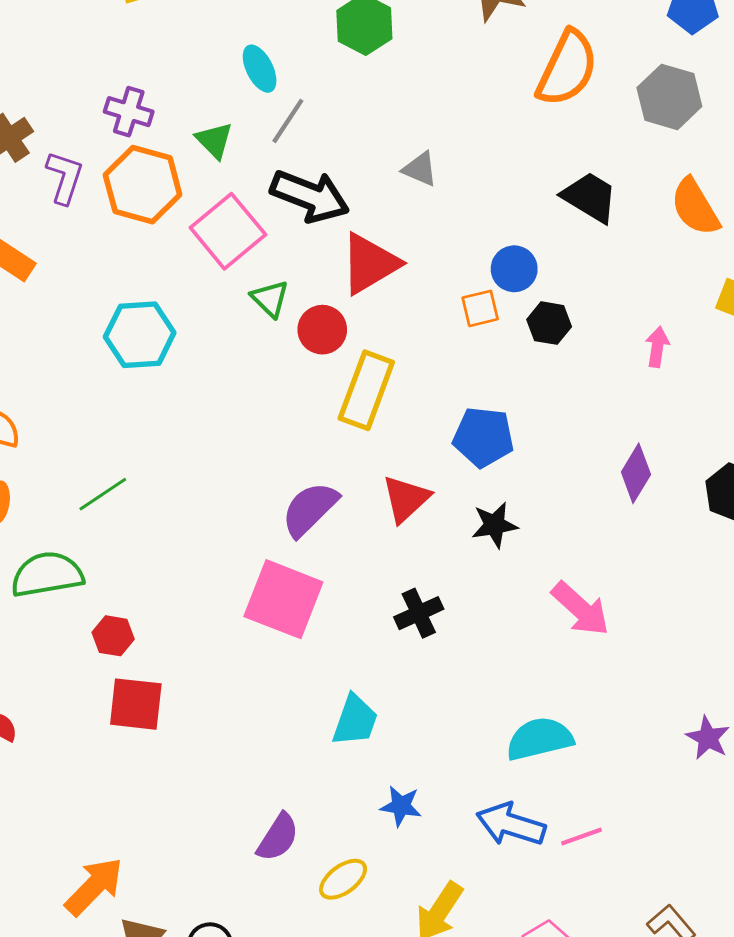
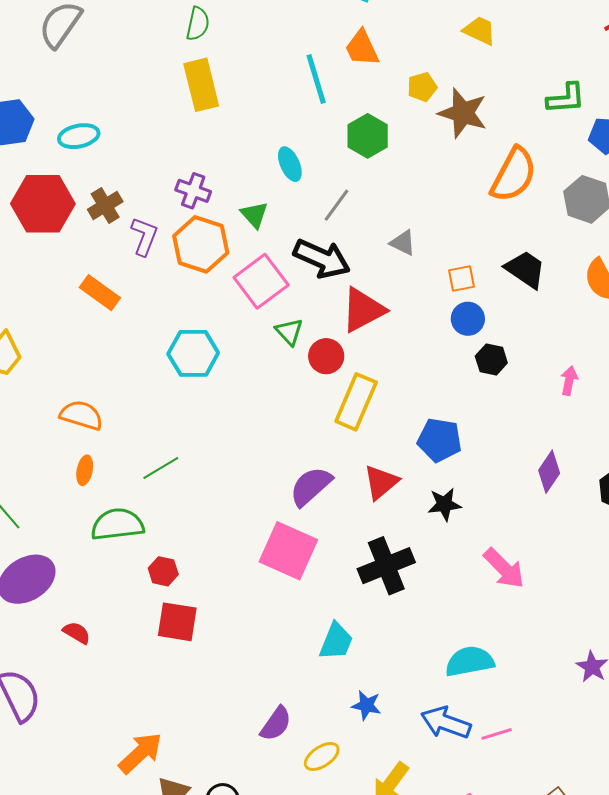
gray line: (288, 121) -> (337, 205), moved
orange square: (480, 308) -> (461, 278), moved
black cross: (419, 613) -> (386, 566), size x1.6

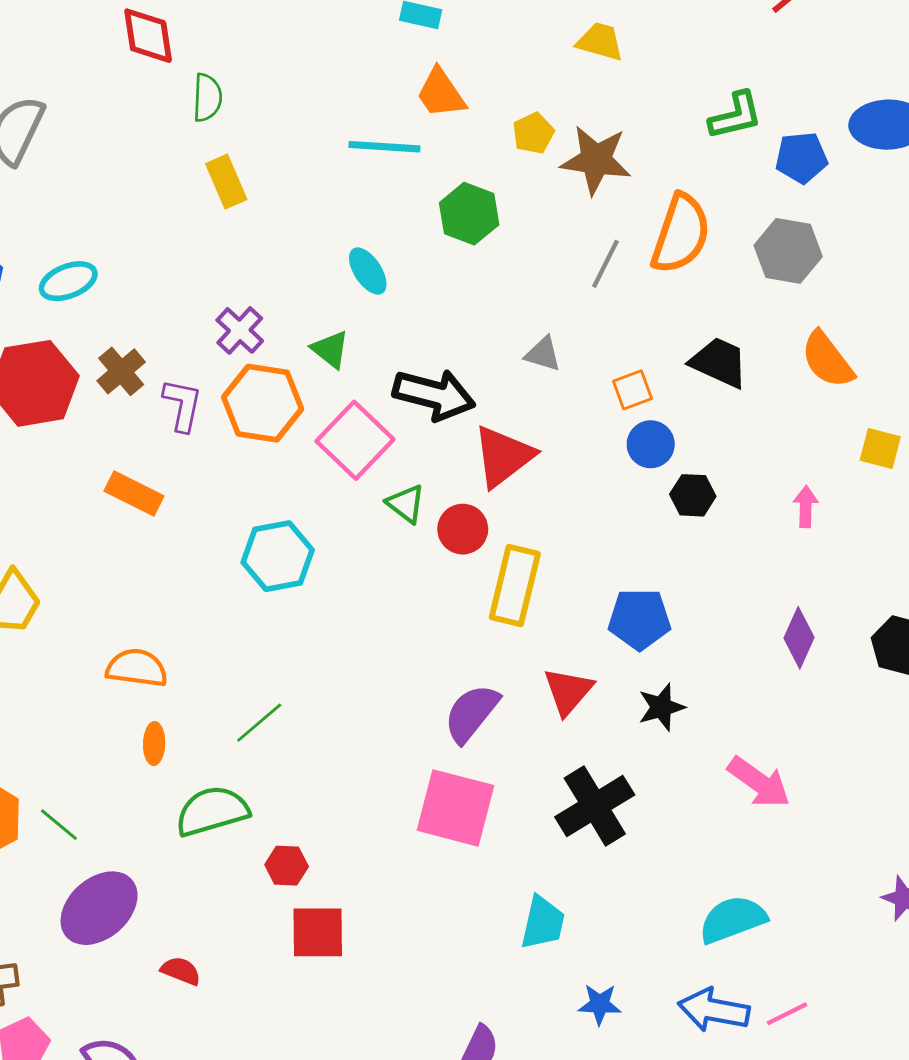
cyan line: (316, 79) -> (384, 147), turned -60
yellow rectangle: (201, 85) -> (226, 182), size x0.7
purple cross: (193, 191) -> (240, 330), turned 32
gray line: (337, 205) -> (605, 264), moved

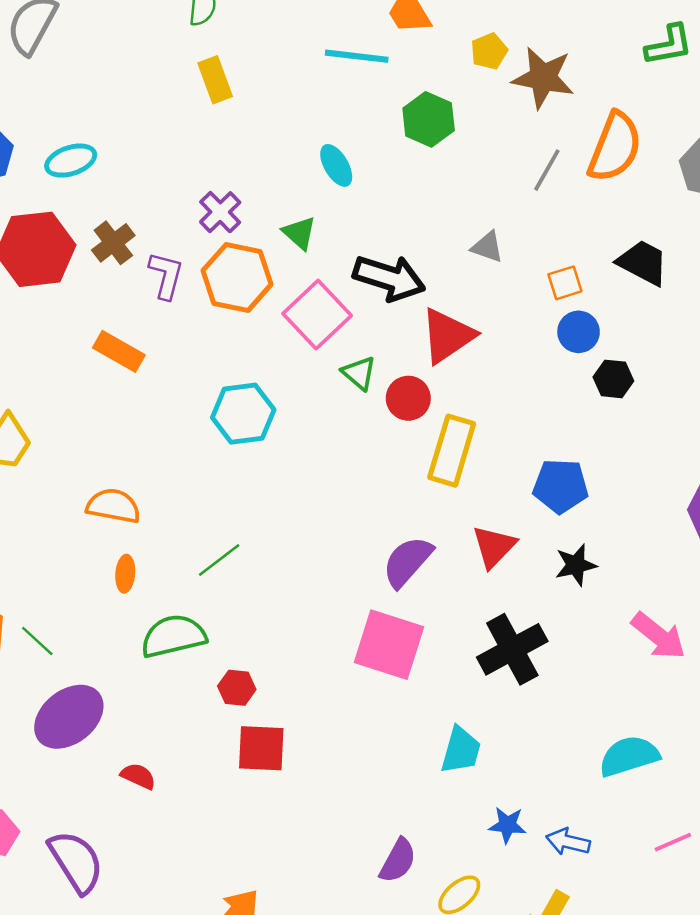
blue arrow: (714, 1010) -> (568, 842), moved, size x0.7

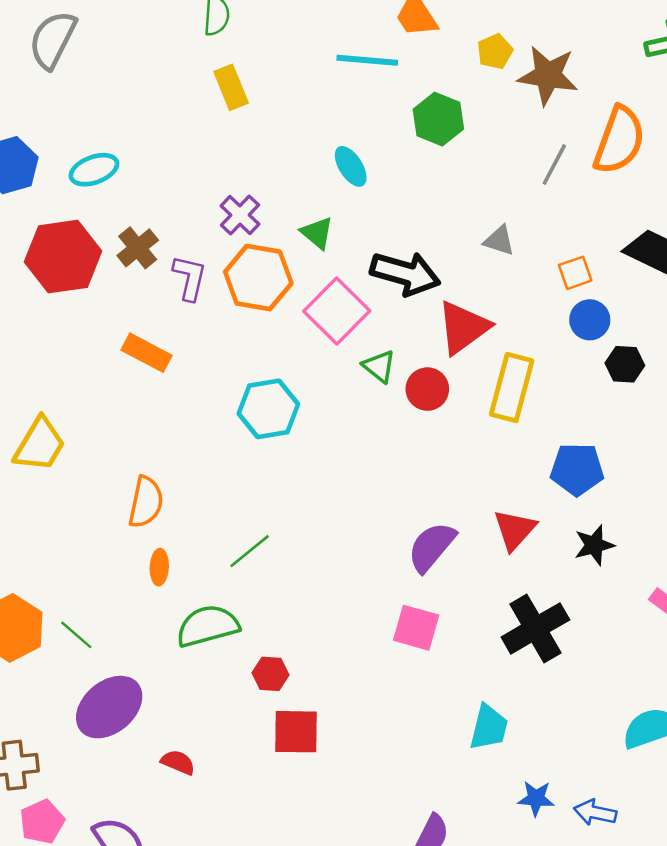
yellow rectangle: (452, 451) -> (512, 388), moved
orange semicircle: (113, 506) -> (146, 502), turned 93
pink square: (389, 645) -> (416, 628), size x0.7

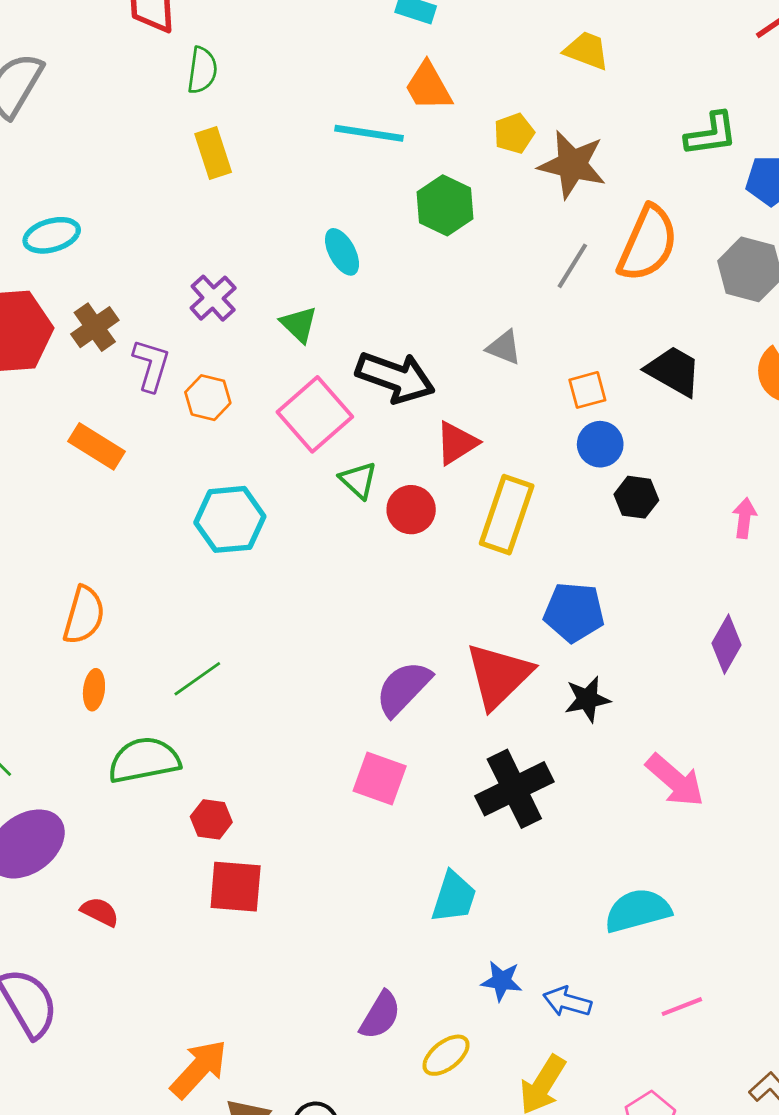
orange hexagon: (258, 278) -> (208, 398), moved, size x0.6
red triangle: (463, 327) -> (457, 443), size x0.7
red triangle: (515, 530) -> (499, 676), size x1.4

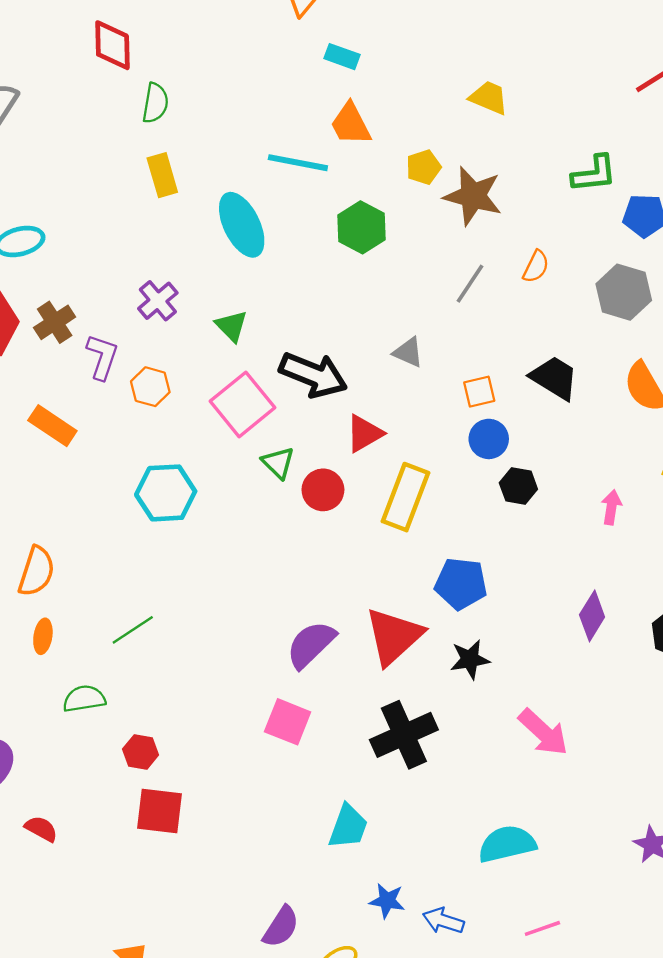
orange semicircle: (648, 243) -> (536, 267), size x0.5
cyan ellipse: (342, 252) -> (242, 225), moved, size x1.6
green semicircle: (144, 760) -> (84, 699), size x0.7

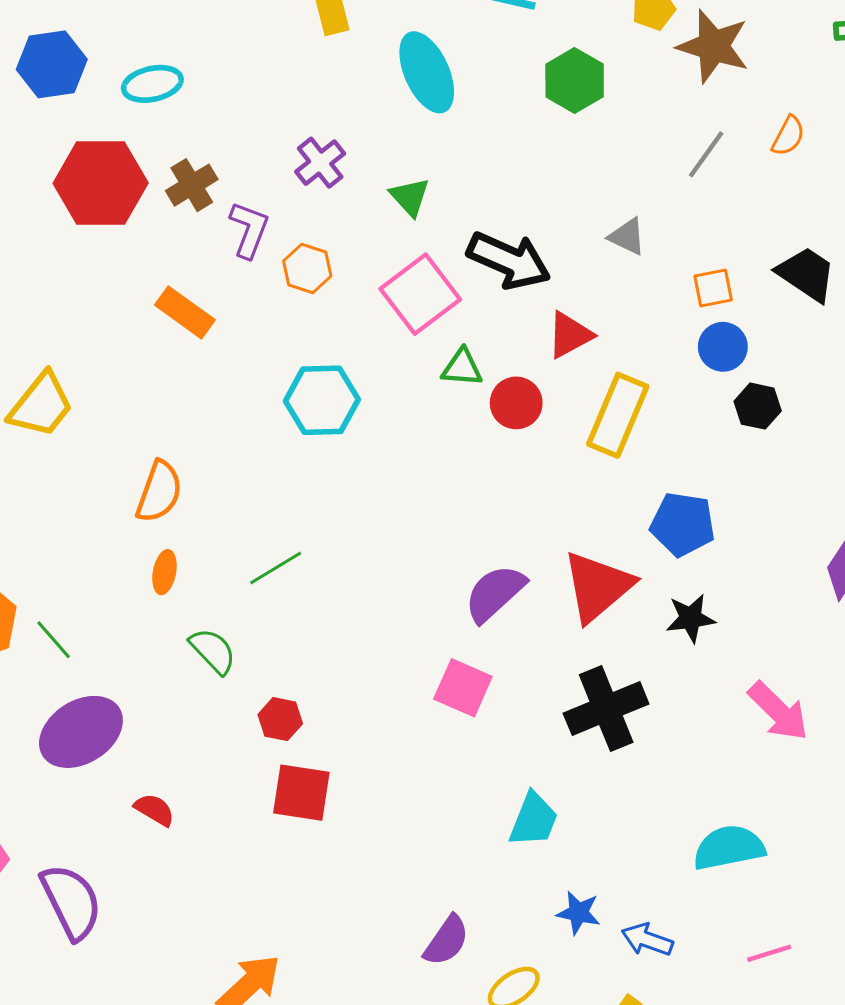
green triangle: (278, 463) -> (462, 368), turned -42
green semicircle: (84, 699) -> (213, 651), turned 54

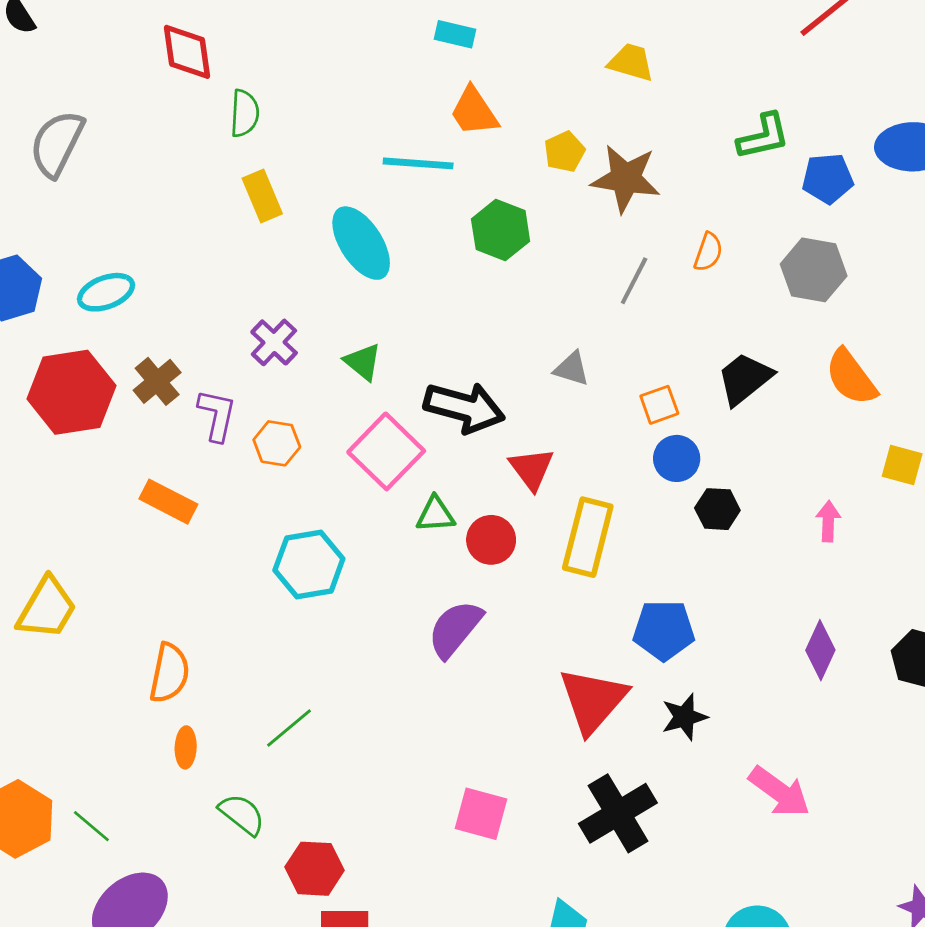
black trapezoid: (806, 274) -> (745, 379), turned -64
red triangle: (570, 335) -> (532, 469), turned -30
purple semicircle: (495, 593) -> (455, 629), moved
red hexagon: (280, 719) -> (315, 869), size x1.4

